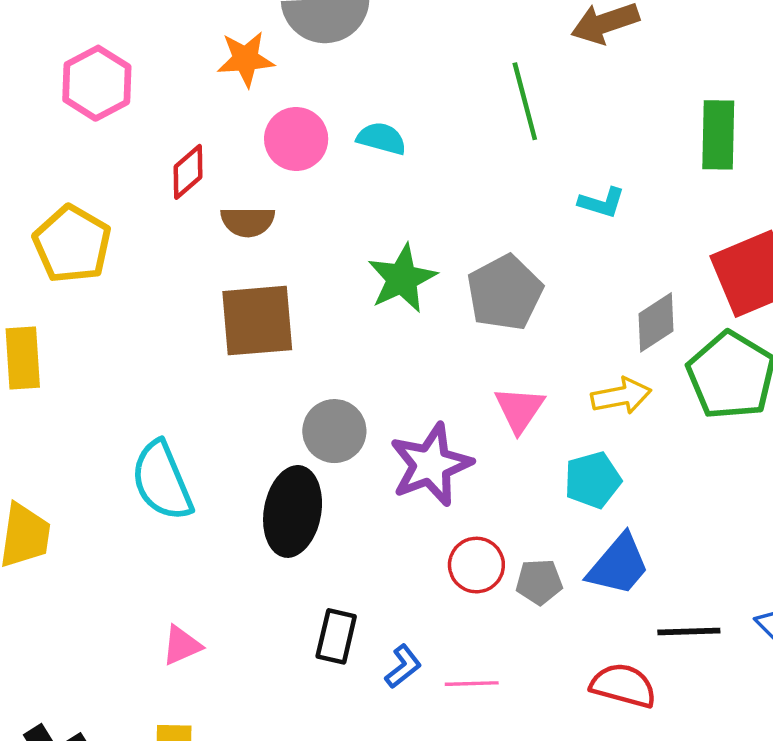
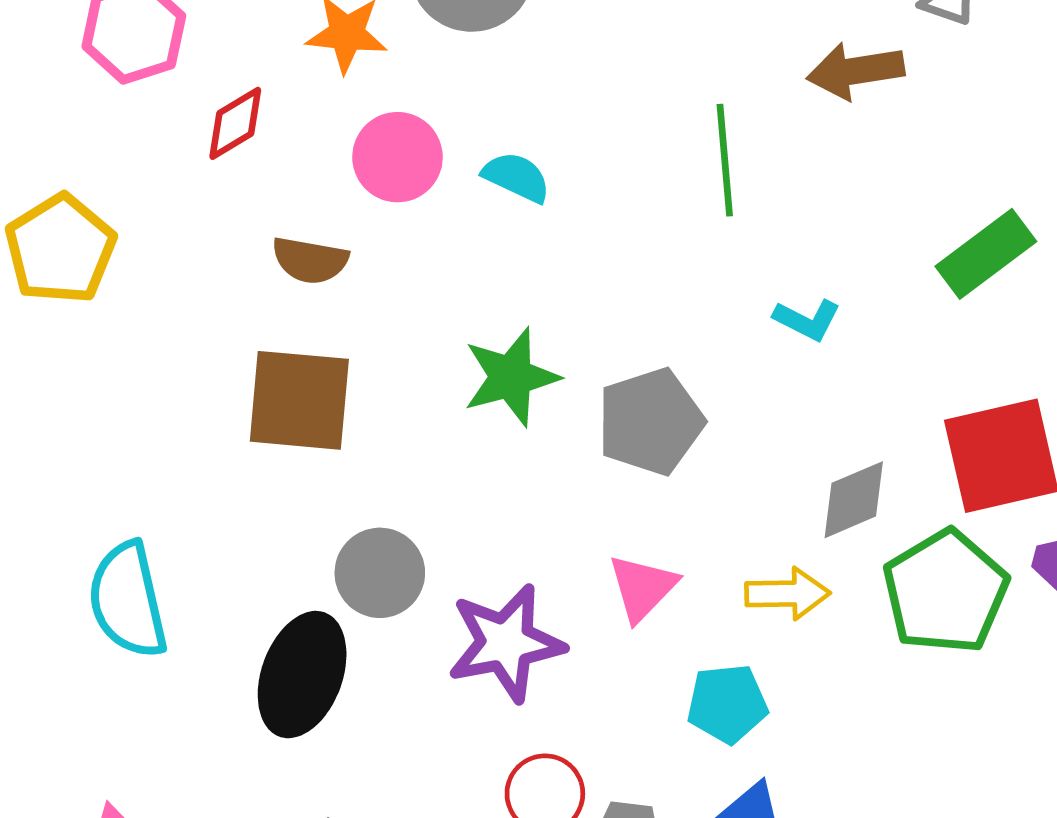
green rectangle: (718, 135) -> (986, 254), turned 42
red diamond: (188, 172) -> (235, 123), moved

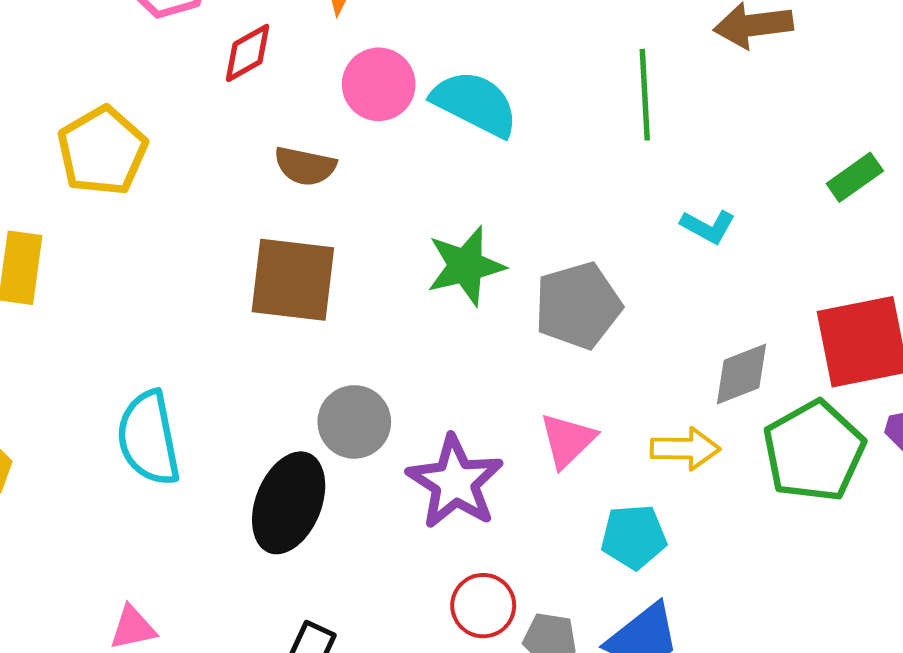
cyan semicircle: (516, 177) -> (475, 103), size x1.6
green rectangle: (986, 254) -> (855, 177), size x0.7
purple star: (506, 643) -> (455, 482), turned -30

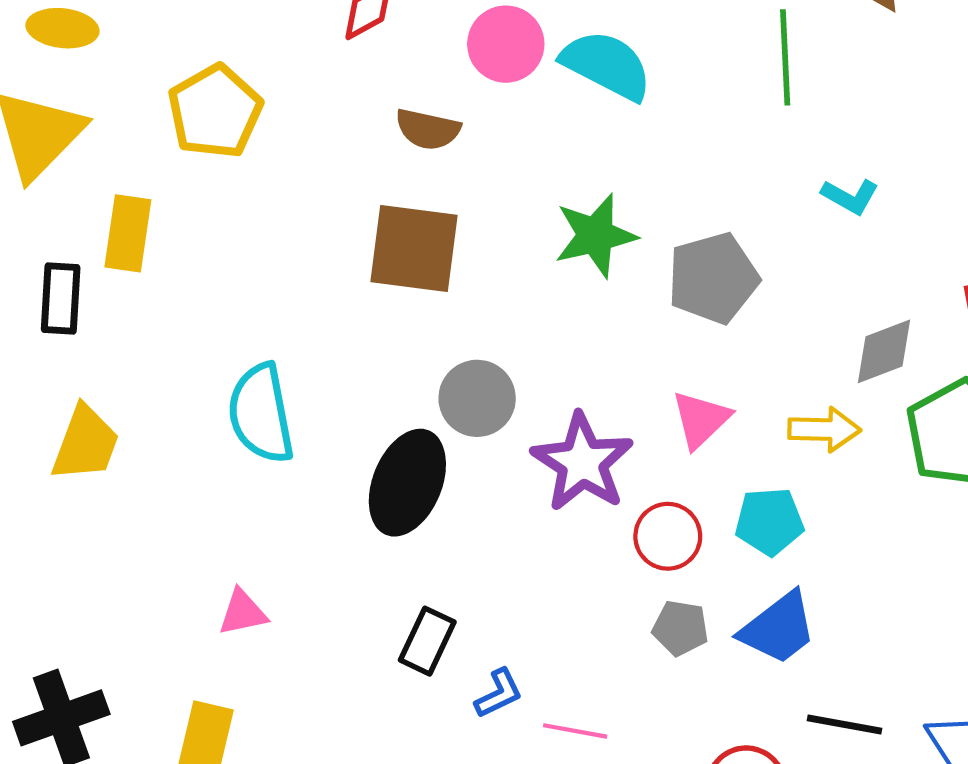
red circle: (483, 606) -> (668, 536), moved

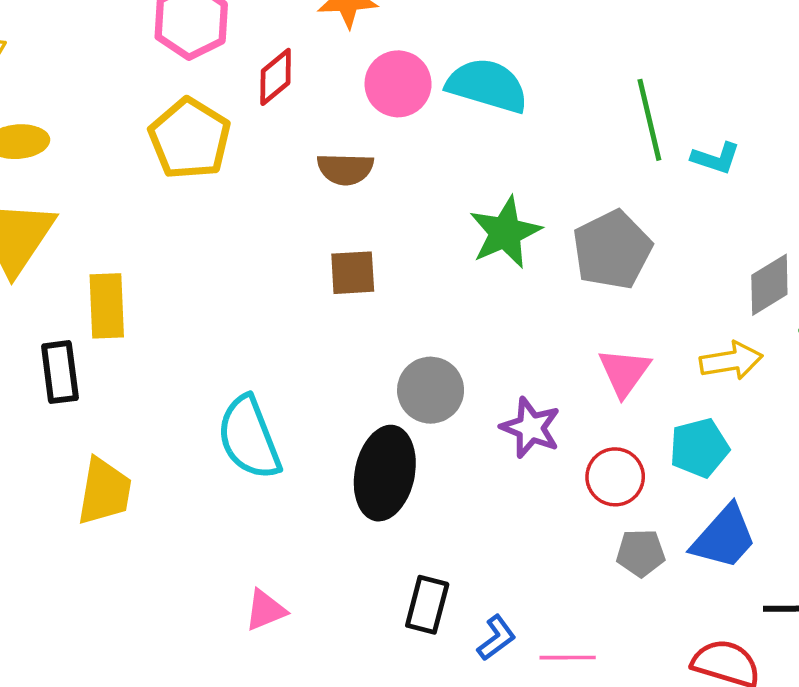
green line: (785, 57) -> (649, 120), moved
yellow pentagon: (215, 111) -> (190, 139), moved
brown square: (414, 248) -> (353, 273), size x0.6
purple star: (582, 462) -> (531, 428), size x0.7

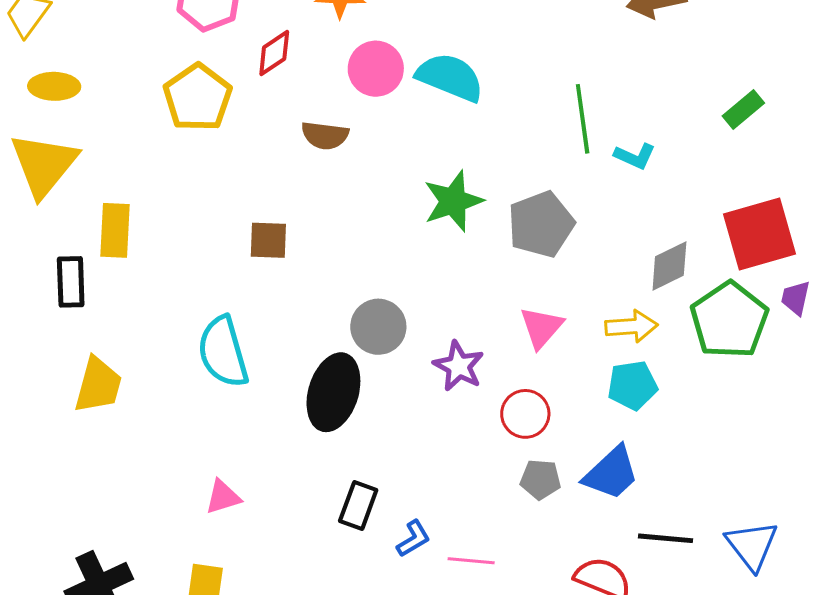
brown square: (353, 273) -> (268, 240), moved
cyan pentagon: (699, 448) -> (632, 385), moved

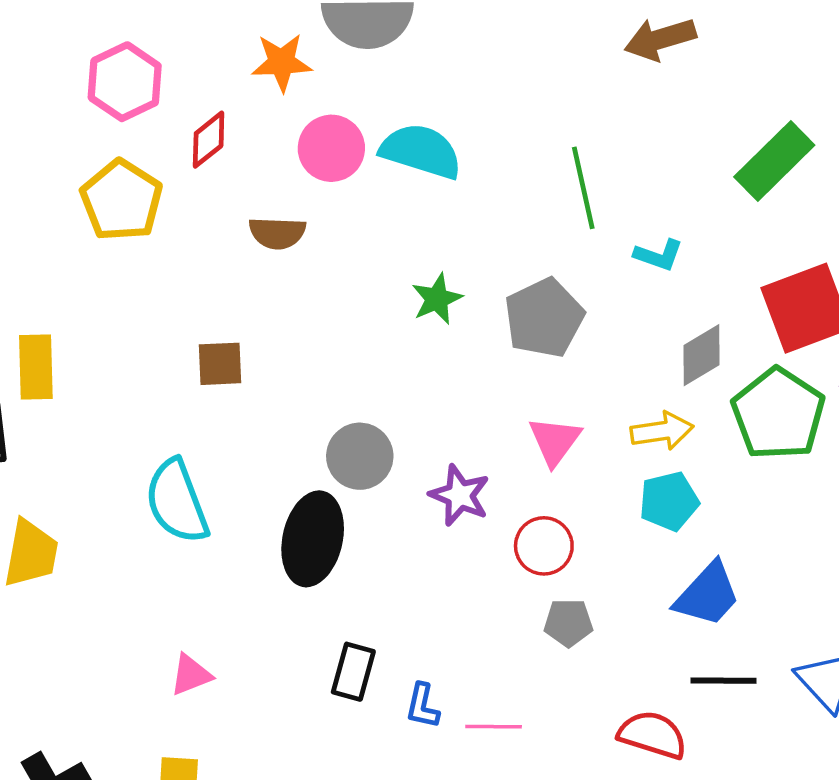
green rectangle: (743, 109) -> (774, 161), size x1.6
cyan L-shape: (635, 156) -> (659, 255), moved
green star: (453, 201) -> (437, 299), size x0.7
blue trapezoid: (611, 473) -> (707, 594), moved
blue L-shape: (413, 539) -> (422, 706), turned 138

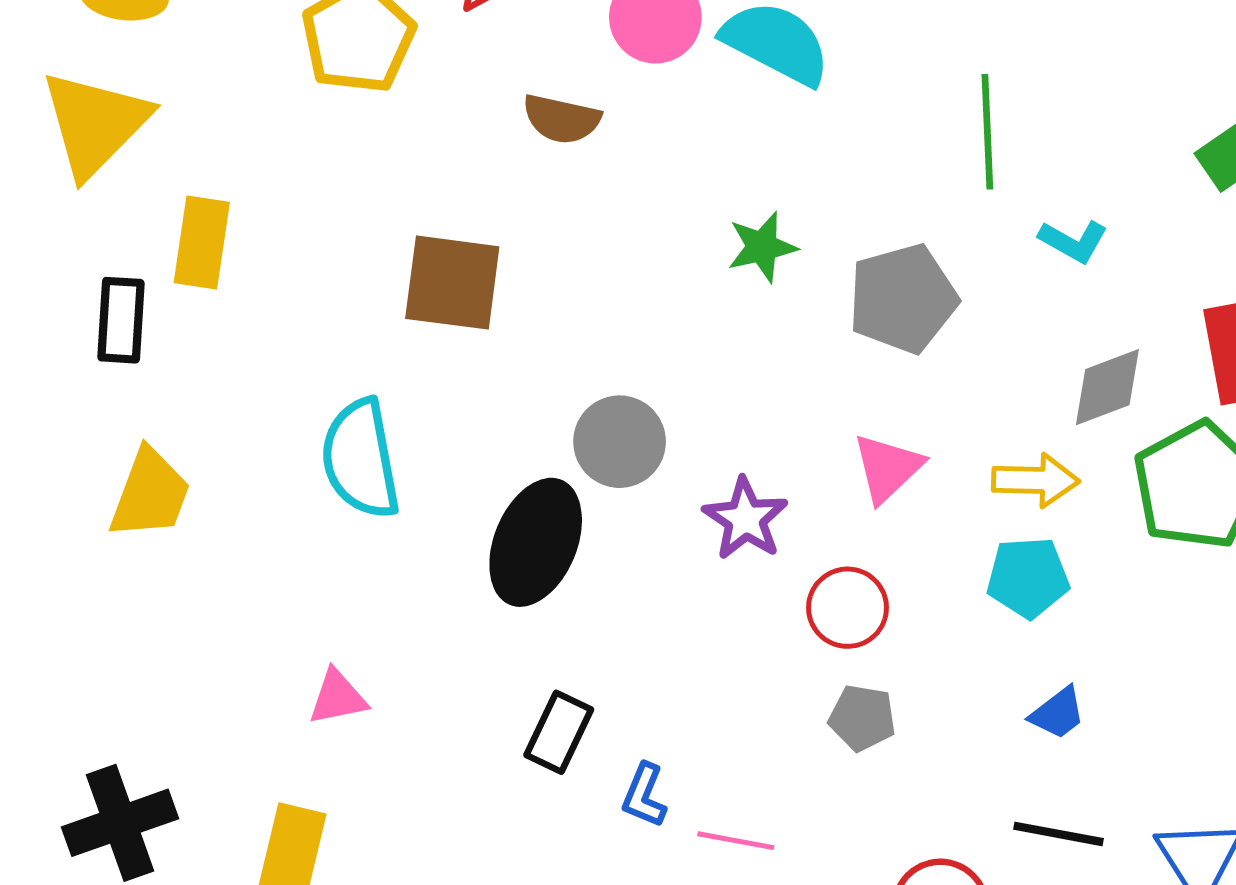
brown square: (220, 364) -> (452, 283), size x1.5
blue trapezoid: (707, 594) -> (1058, 713), size x0.6

